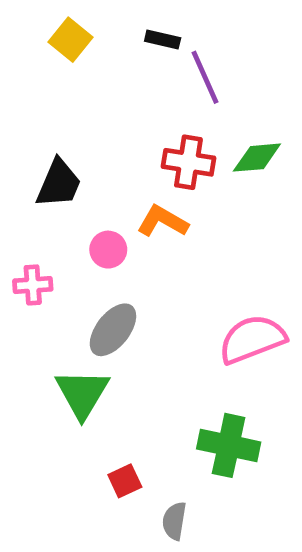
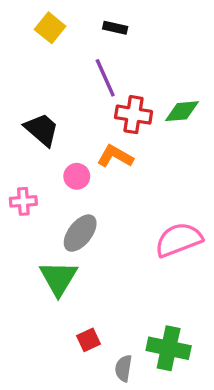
purple line: (205, 77) -> (105, 78), moved
black trapezoid: (59, 184) -> (42, 130), turned -72
green cross: (229, 445) -> (169, 348), moved

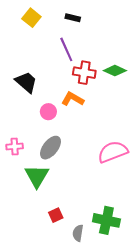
green diamond: (182, 111) -> (115, 71), turned 30
pink cross: (23, 201) -> (15, 147), moved

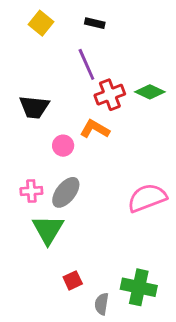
red cross: (84, 73) -> (110, 95), turned -30
black trapezoid: (26, 82) -> (34, 107), turned 145
pink cross: (15, 147) -> (31, 191), moved

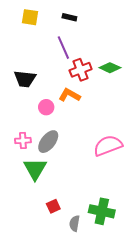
yellow square: (41, 23) -> (30, 17), turned -30

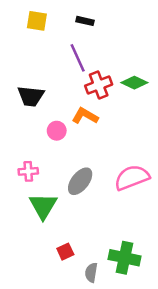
gray ellipse: (48, 142) -> (80, 181), moved

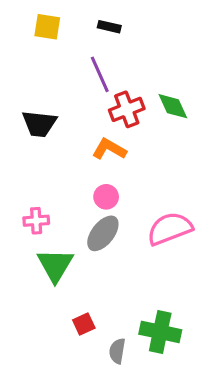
green diamond: (134, 83) -> (173, 106), turned 40
pink circle: (57, 131) -> (106, 197), moved

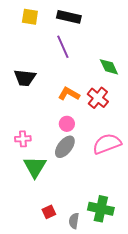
black rectangle: (109, 27) -> (69, 17), size x1.6
red cross: (127, 109) -> (98, 98), moved, turned -30
red square: (84, 324) -> (49, 212), moved

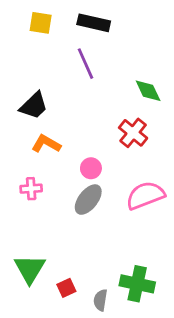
black trapezoid: (25, 78) -> (34, 106), turned -50
orange L-shape: (69, 94) -> (46, 144), moved
green triangle: (35, 167) -> (30, 269), moved

